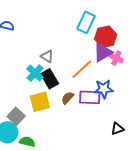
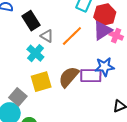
orange line: (82, 69) -> (72, 36), moved
black rectangle: (50, 79) -> (31, 21), moved
brown semicircle: (68, 98) -> (69, 77), size x1.6

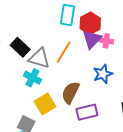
gray triangle: (47, 36) -> (39, 58), size x1.6
purple rectangle: (91, 76) -> (87, 112), moved

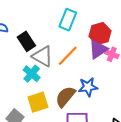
cyan rectangle: (67, 15) -> (68, 20), moved
blue star: (103, 74) -> (88, 87), moved

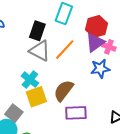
black rectangle: (26, 41) -> (37, 31), moved, turned 54
cyan cross: (32, 74) -> (30, 80), moved
blue star: (88, 87) -> (100, 69), moved

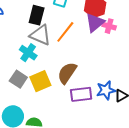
blue star: (100, 69) -> (106, 90), moved
cyan cross: (30, 80) -> (28, 53), moved
gray square: (14, 113) -> (18, 79), moved

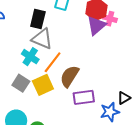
pink cross: (109, 26) -> (110, 19), moved
orange line: (65, 32) -> (53, 62), moved
blue star: (106, 90) -> (110, 112), moved

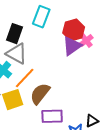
pink cross: (110, 19) -> (86, 41), turned 32

